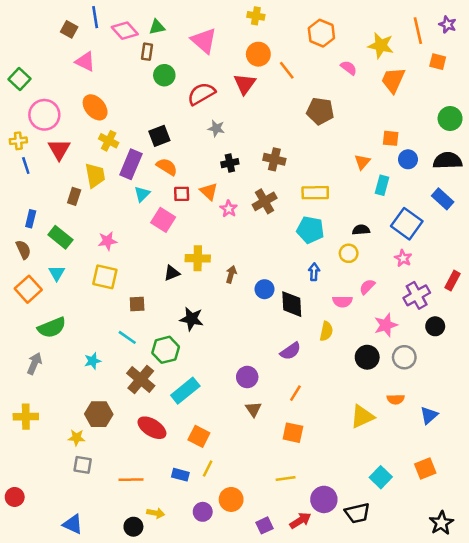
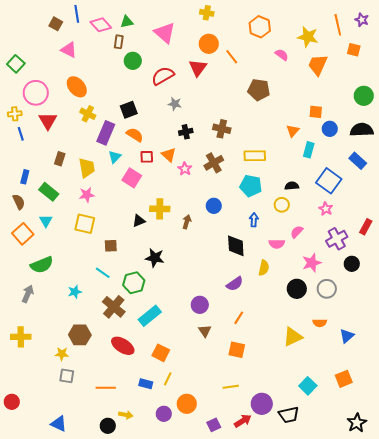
yellow trapezoid: (95, 175) -> (87, 168), moved
blue circle: (265, 289) -> (214, 206), moved

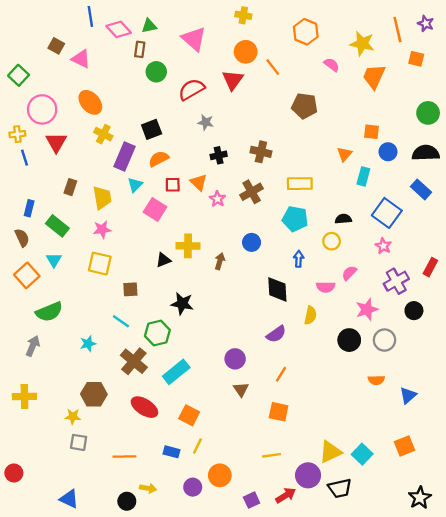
brown square: (56, 24) -> (56, 46), moved
orange semicircle: (135, 135) -> (159, 159), turned -60
yellow triangle: (293, 337) -> (330, 452), moved

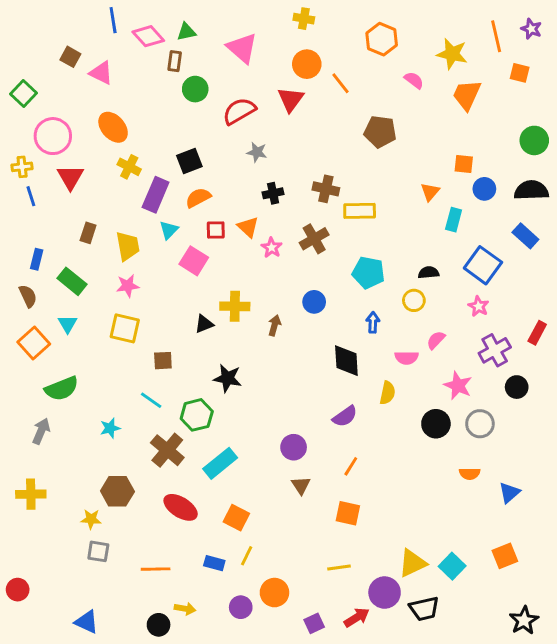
yellow rectangle: (300, 184) -> (360, 211), moved
pink star: (367, 309) -> (458, 386), turned -30

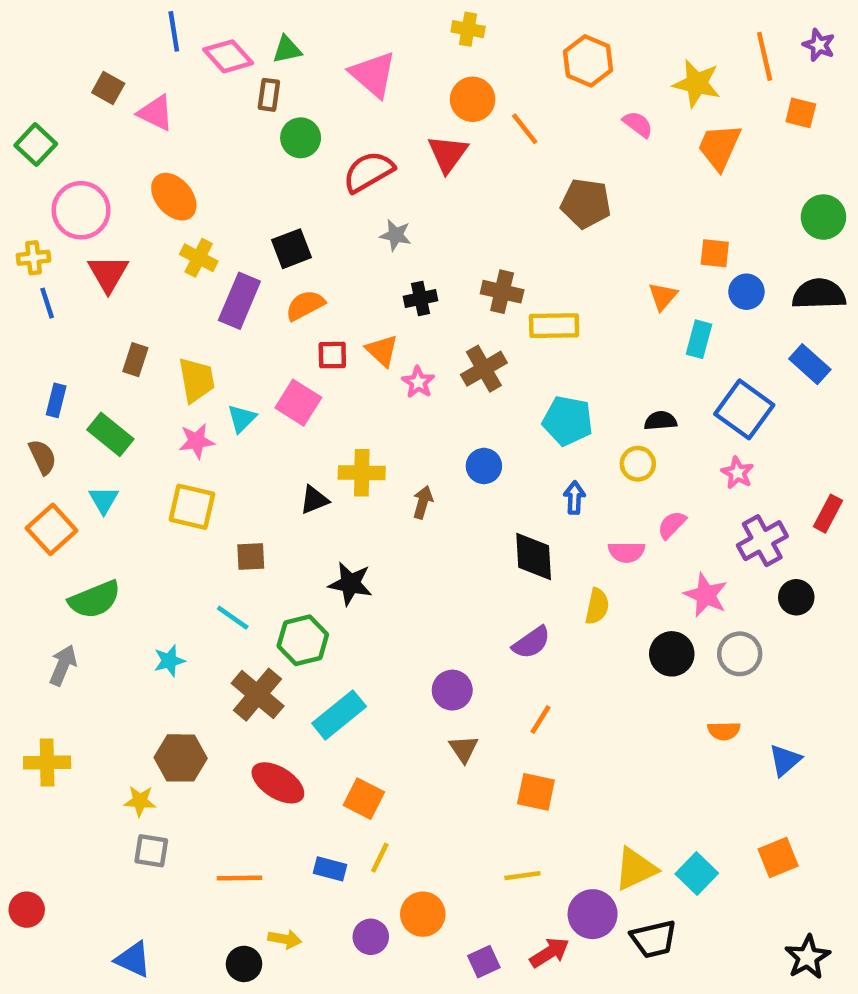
cyan triangle: (169, 230) -> (242, 418), moved

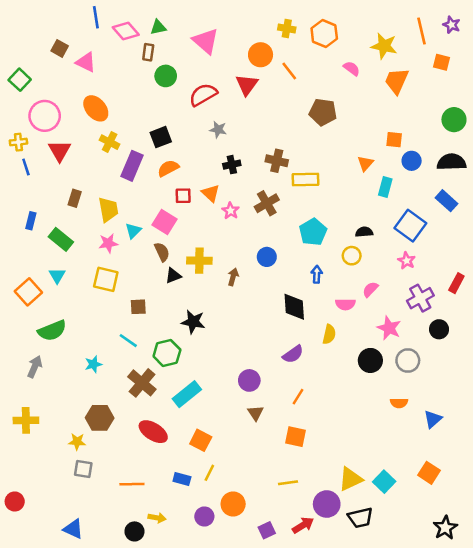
yellow cross: (468, 29) -> (287, 29), moved
cyan pentagon: (568, 421) -> (313, 232), turned 30
brown semicircle: (43, 457) -> (162, 252), moved
orange square: (778, 858) -> (429, 473), turned -35

